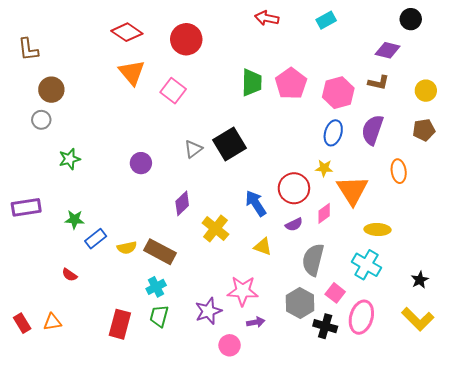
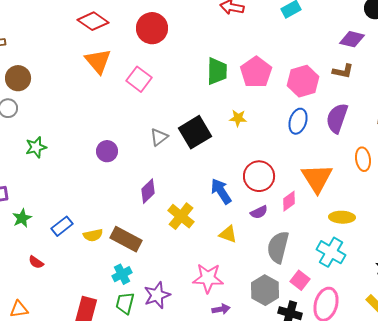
yellow star: (324, 168) -> (238, 118), moved
green star: (74, 219) -> (22, 218), moved, turned -30
purple star: (208, 311) -> (157, 295), moved

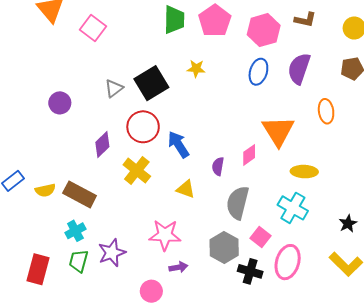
red circle: (259, 176) -> (143, 127), moved
purple semicircle: (259, 212) -> (218, 166), turned 126

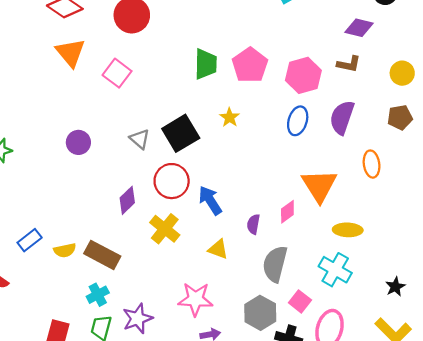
yellow star: (196, 69) -> (230, 117), turned 30
gray triangle: (114, 88) -> (140, 139), turned -42
purple circle: (60, 103) -> (78, 142), moved

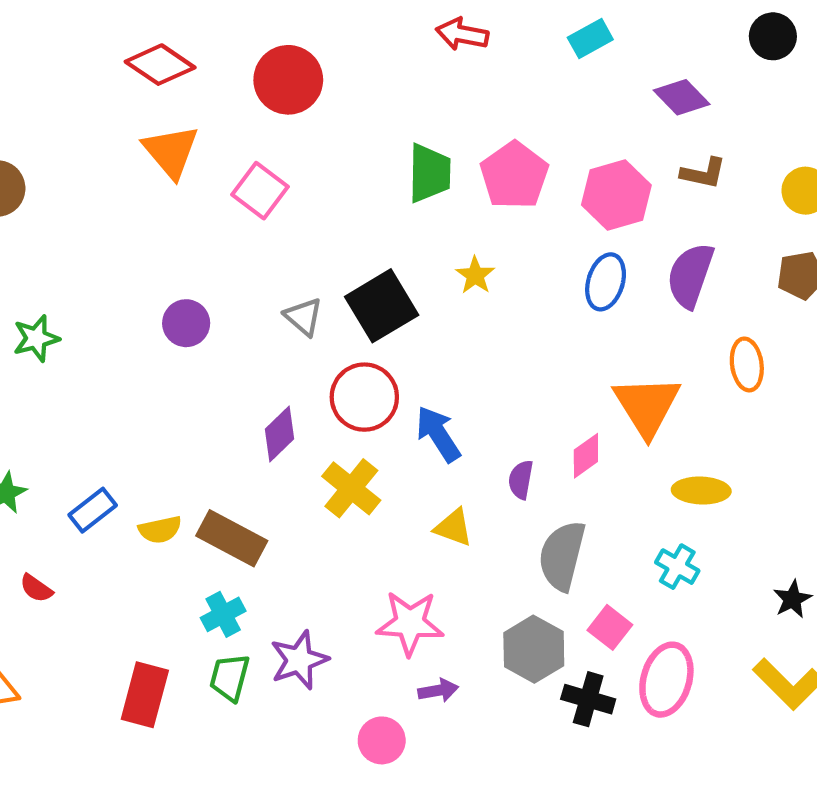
purple diamond: (359, 28) -> (682, 97), moved, turned 32
cyan cross: (335, 270) -> (677, 567), size x0.7

